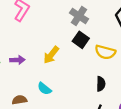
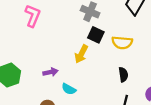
yellow arrow: (51, 55) -> (81, 54), moved
purple arrow: (17, 60) -> (50, 72), moved

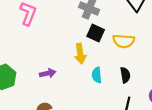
yellow arrow: (81, 54) -> (80, 54), turned -36
cyan semicircle: (69, 89) -> (97, 75), moved, turned 56

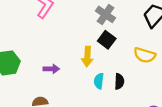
yellow semicircle: (124, 41) -> (145, 55), moved
black semicircle: (125, 75) -> (119, 81), moved

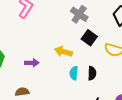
black square: (107, 40) -> (89, 38), moved
yellow arrow: (87, 57) -> (63, 52), turned 102

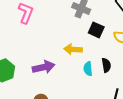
purple arrow: (32, 63) -> (44, 67), size x1.5

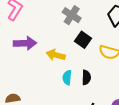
purple arrow: (44, 67) -> (25, 43), moved

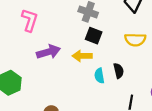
black square: (83, 40) -> (94, 36), moved

